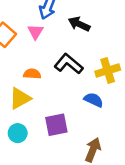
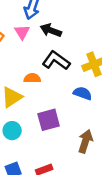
black arrow: (79, 24) -> (51, 30), moved
orange semicircle: (32, 74) -> (32, 78), moved

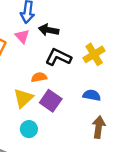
blue semicircle: (83, 93) -> (92, 95), moved
purple square: (49, 120) -> (51, 101), moved, turned -30

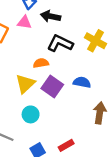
pink triangle: (22, 36) -> (24, 22), turned -40
yellow cross: (94, 54) -> (96, 41), turned -30
blue semicircle: (92, 95) -> (82, 82), moved

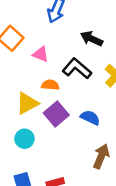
black arrow: (51, 16) -> (91, 39), moved
pink triangle: (24, 22) -> (41, 54), moved

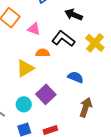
purple square: (56, 114) -> (46, 94), moved
cyan circle: (24, 139) -> (24, 104), moved

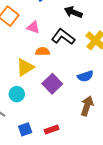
blue semicircle: (76, 77) -> (85, 76), moved, turned 140
purple square: (46, 94) -> (52, 84), moved
cyan circle: (24, 104) -> (17, 94), moved

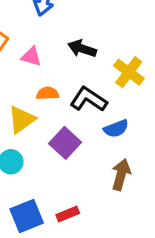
black arrow: (73, 12) -> (82, 49), moved
black L-shape: (63, 37) -> (89, 99), moved
blue square: (25, 129) -> (27, 216), size x1.5

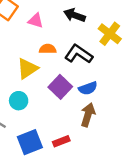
blue semicircle: (116, 129) -> (88, 88), moved
brown arrow: (121, 175) -> (88, 115), moved

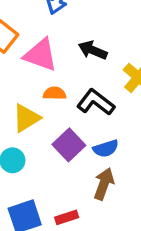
pink triangle: (36, 21) -> (41, 55), size x1.6

